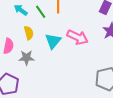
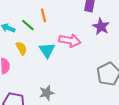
gray star: (26, 58) -> (47, 93), moved

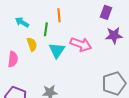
green line: (28, 25) -> (46, 29), moved, turned 48
purple star: (101, 27) -> (114, 35), turned 30

